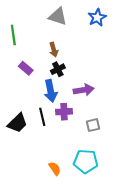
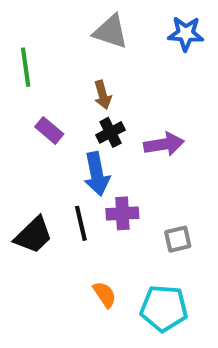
blue star: (97, 18) -> (186, 34), turned 30
purple arrow: (84, 90) -> (164, 144), moved
orange semicircle: (55, 169) -> (105, 294), moved

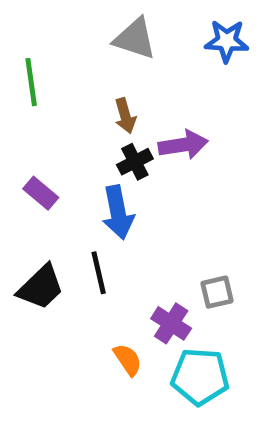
purple rectangle: (49, 130) -> (41, 193), moved
purple arrow: (164, 144) -> (183, 145), moved
purple cross: (122, 213) -> (171, 323), moved, turned 36

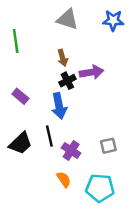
purple cross: (171, 323) -> (71, 151), moved

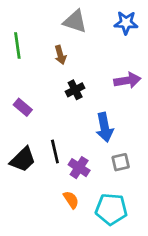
brown arrow: (63, 58) -> (60, 55), moved
purple arrow: (92, 72) -> (127, 80), moved
blue arrow: (59, 106) -> (105, 127), moved

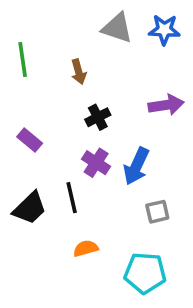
gray triangle: (75, 21) -> (117, 28), moved
blue arrow: (105, 127) -> (136, 166), turned 36
purple cross: (79, 168) -> (96, 163), moved
orange semicircle: (71, 200) -> (86, 248), moved, turned -72

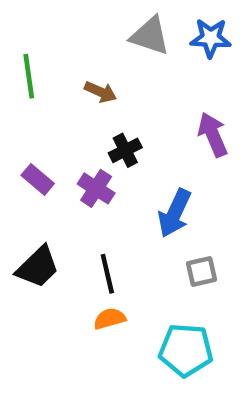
brown arrow: (79, 72) -> (101, 92), turned -50
purple arrow: (166, 105) -> (213, 135), turned -104
purple cross: (96, 163) -> (96, 188), moved
black line: (72, 198) -> (107, 274), moved

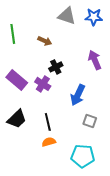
purple rectangle: (38, 179) -> (17, 80), size x1.5
gray square: (202, 271) -> (90, 121), turned 32

